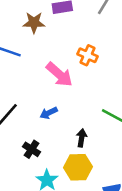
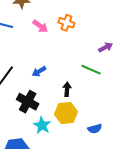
pink arrow: (59, 74) -> (40, 26), moved, size x0.7
black cross: (31, 149) -> (28, 102), size x1.5

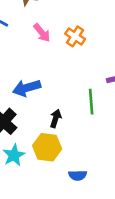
green line: (91, 70) -> (91, 102), turned 48
blue arrow: (39, 71) -> (27, 88), size x1.5

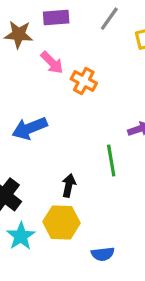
pink arrow: (42, 33) -> (52, 63), moved
blue arrow: (27, 88) -> (30, 128), moved

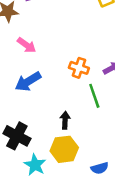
pink arrow: (52, 63) -> (27, 45), moved
orange cross: (84, 81) -> (79, 68), moved

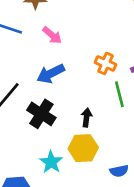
black cross: (17, 136) -> (41, 114), moved

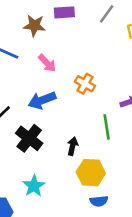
orange cross: (105, 63) -> (85, 84), moved
yellow hexagon: (83, 148) -> (91, 173), moved

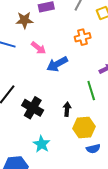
orange cross: (85, 84) -> (83, 37), moved, turned -35
blue arrow: (42, 100) -> (57, 64), moved

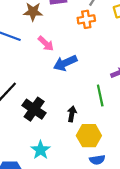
orange cross: (83, 37) -> (86, 19), moved

